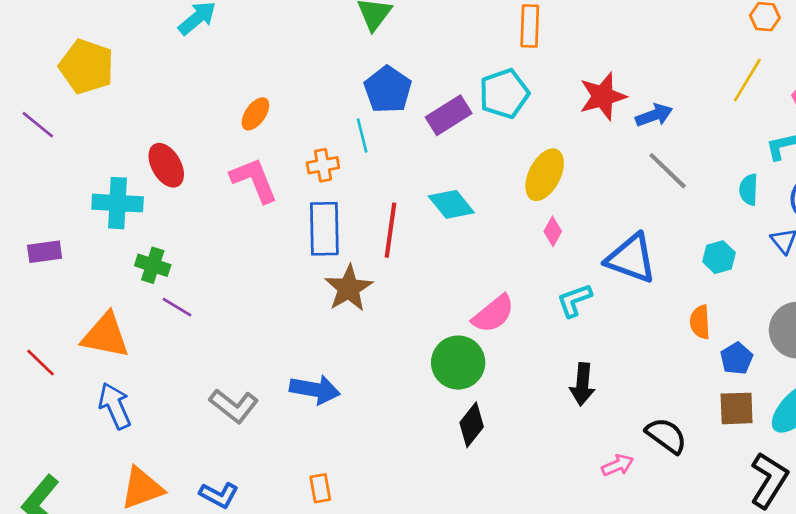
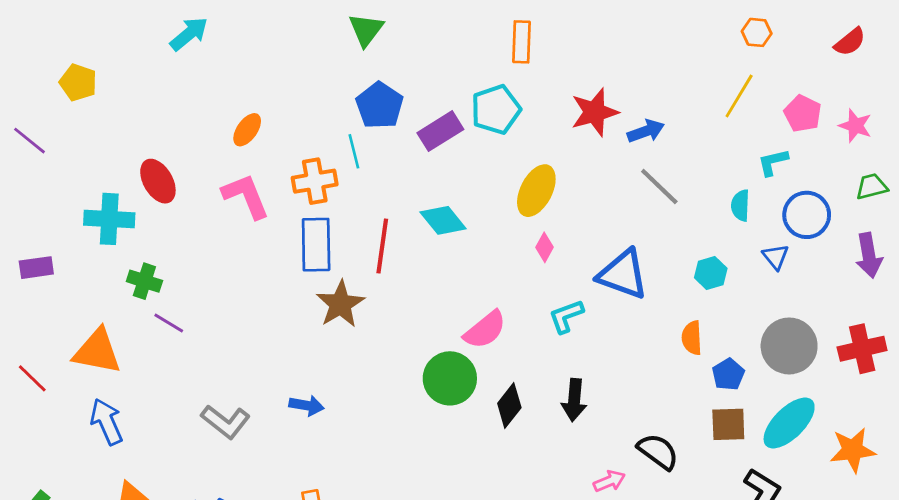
yellow pentagon: (86, 67) -> (78, 82), size x0.7
orange cross: (323, 165) -> (315, 181), size x1.4
blue arrow: (315, 390) -> (307, 405), size x0.7
black diamond: (472, 425) -> (509, 405), moved

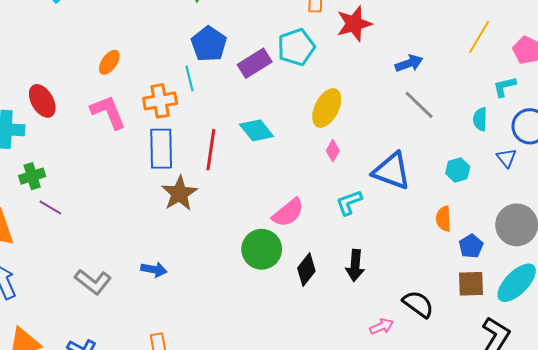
red star: (594, 112) -> (354, 24), moved
green cross: (144, 281) -> (32, 176), turned -35

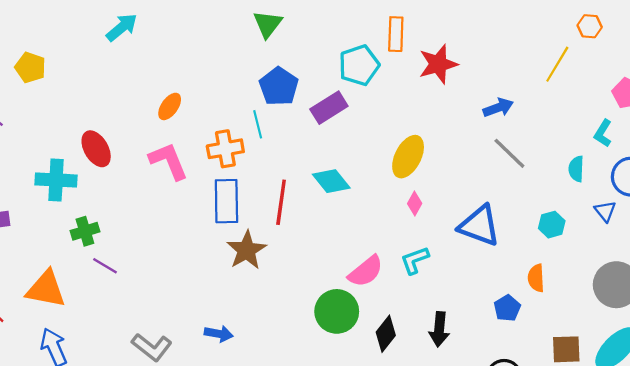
yellow line: (479, 37) -> (557, 64), moved
cyan pentagon: (296, 47) -> (359, 65), moved
cyan L-shape: (504, 87) -> (603, 133), turned -45
cyan L-shape: (349, 202) -> (415, 260), moved
blue pentagon: (471, 246) -> (507, 308), moved

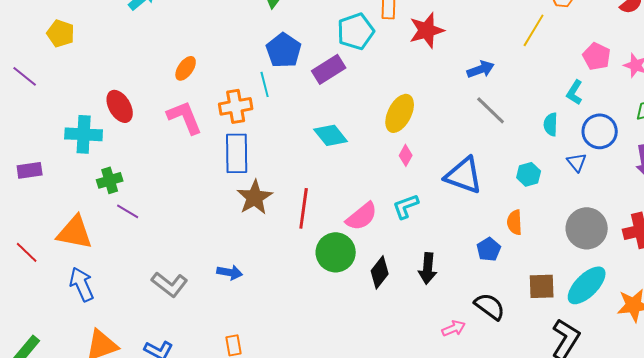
red line: (281, 202) -> (304, 208), moved

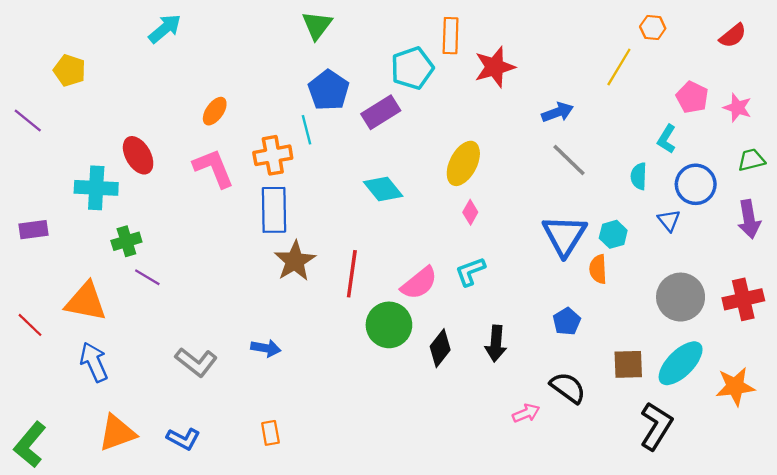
blue triangle: (464, 175) -> (564, 235), moved, turned 42
orange semicircle: (515, 222) -> (598, 269), moved

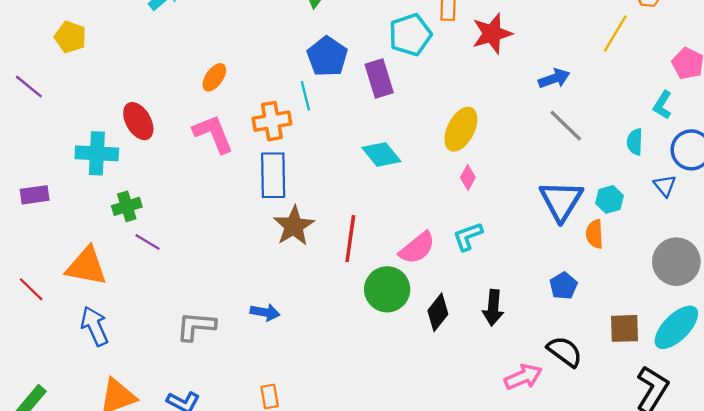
purple rectangle: (381, 112) -> (379, 78), turned -75
gray L-shape: (196, 362) -> (196, 326), turned 147
pink arrow: (526, 413) -> (523, 377), size x1.4

